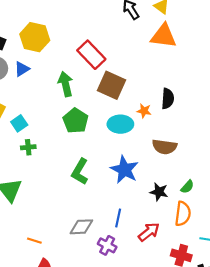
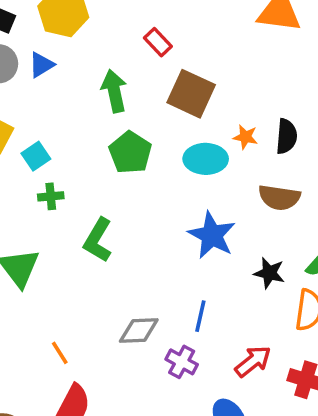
red rectangle: (91, 55) -> (158, 42), size x0.6
black semicircle: (168, 99) -> (286, 136), moved
green L-shape: (80, 172) -> (98, 240), moved
red arrow: (149, 232) -> (253, 361), moved
orange line: (34, 241) -> (60, 353), turned 40

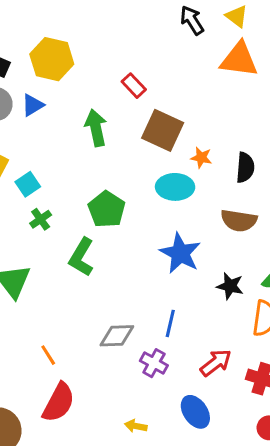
orange star: (245, 137) -> (201, 158), moved
green pentagon: (130, 153) -> (107, 209), moved
green cross: (51, 196) -> (41, 219), turned -30

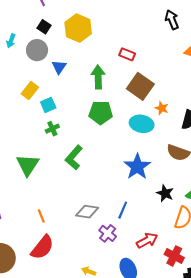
red rectangle: (134, 86) -> (127, 54), turned -35
blue triangle: (33, 105) -> (59, 67), moved, turned -35
green pentagon: (107, 209) -> (101, 113), moved, turned 30

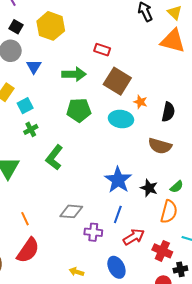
green arrow: (98, 77) -> (74, 74), turned 95
blue star: (137, 167) -> (118, 180), moved
blue line: (123, 210) -> (118, 214), moved
purple cross: (108, 233) -> (93, 232), turned -30

